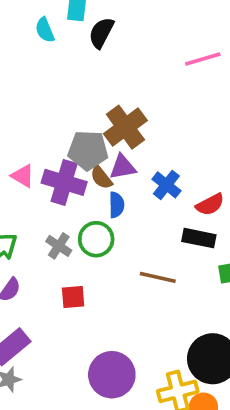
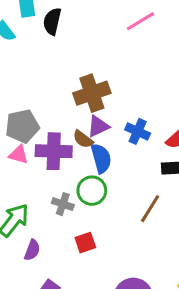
brown cross: (125, 127) -> (92, 93), turned 32
gray pentagon: (88, 150) -> (22, 126), moved
blue semicircle: (117, 205) -> (101, 158), size x1.4
brown line: (158, 277) -> (150, 209), turned -56

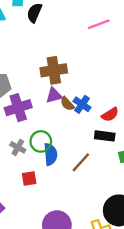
brown semicircle: (83, 139) -> (67, 104), moved
purple cross: (54, 151) -> (18, 108), turned -30
blue semicircle: (101, 158) -> (51, 154), moved

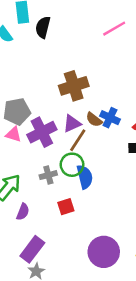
purple triangle: (54, 95) -> (72, 124), moved
gray cross: (18, 147) -> (48, 175), turned -35
brown line: (81, 162) -> (78, 140), moved

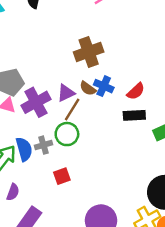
brown cross: (74, 86) -> (89, 52), moved
blue semicircle: (85, 177) -> (24, 149), moved
purple semicircle: (23, 212) -> (13, 192), moved

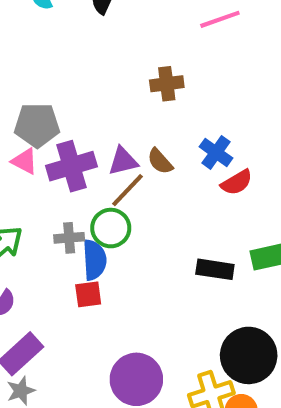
brown cross: (89, 52) -> (167, 84), moved, size x0.7
blue cross: (104, 86) -> (216, 152), moved
black rectangle: (134, 115) -> (215, 269), moved
blue semicircle: (24, 149) -> (94, 260), moved

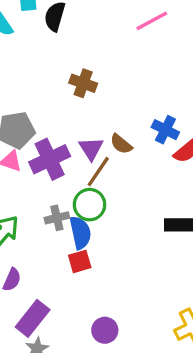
brown cross: (167, 84) -> (83, 83), moved, turned 36
purple triangle: (123, 161) -> (91, 149), turned -40
purple circle: (136, 379) -> (105, 330), moved, size x0.6

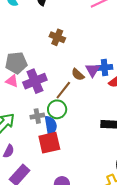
blue cross: (165, 130) -> (104, 67), turned -35
purple triangle: (91, 149) -> (93, 70), moved
red square: (80, 261) -> (49, 143), size x1.6

